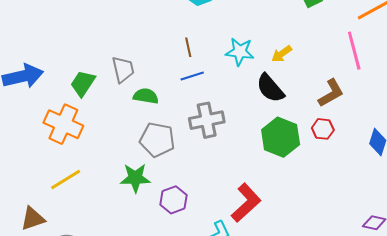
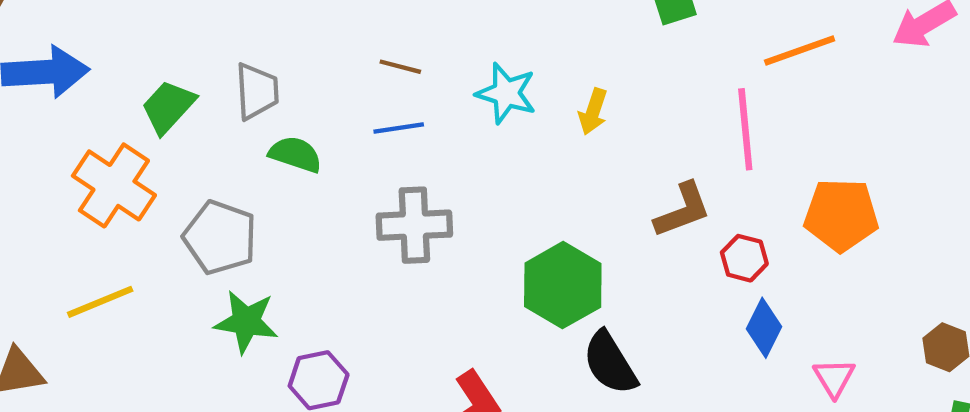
brown line: (188, 47) -> (400, 67), turned -72
yellow arrow: (282, 54) -> (593, 112), turned -45
black semicircle: (270, 88) -> (610, 363), moved
red hexagon: (323, 129) -> (744, 258), moved
gray pentagon: (157, 140) -> (220, 237), moved

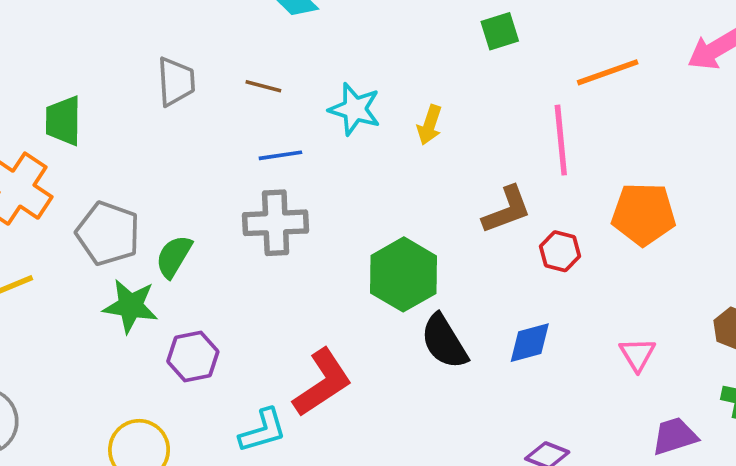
gray trapezoid: (257, 91) -> (176, 82), moved
green trapezoid: (168, 107) -> (63, 121), turned -42
blue line: (399, 128) -> (280, 155), moved
green semicircle: (295, 154) -> (174, 256), moved, turned -78
blue diamond: (764, 328) -> (530, 343), moved, turned 48

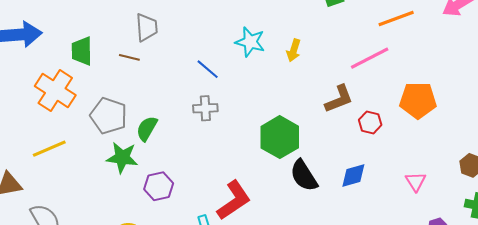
brown line: (263, 86) -> (129, 57), moved
pink line: (561, 140) -> (370, 58), turned 69
blue line: (280, 155) -> (208, 69), turned 50
gray cross: (276, 223) -> (205, 108), size x0.7

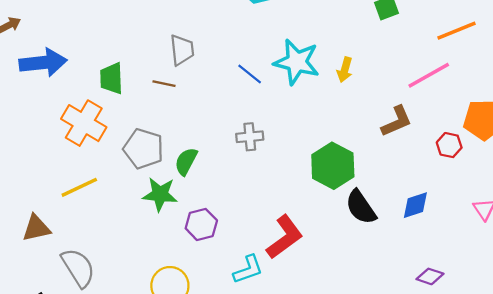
cyan star: (250, 42) -> (297, 62), size x1.4
blue line: (208, 69) -> (250, 74), moved
red hexagon: (370, 122) -> (449, 145), moved

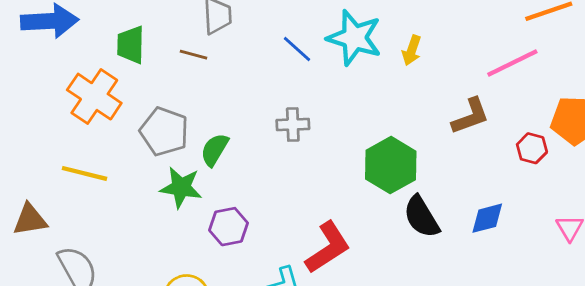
yellow line: (79, 187) -> (85, 173), turned 36

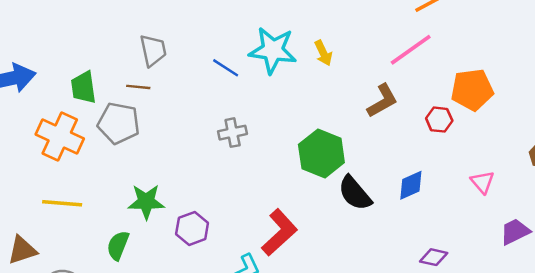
yellow arrow: (412, 50) -> (323, 53), turned -35
gray pentagon: (164, 131) -> (119, 123), moved
green semicircle: (215, 150) -> (118, 245), moved

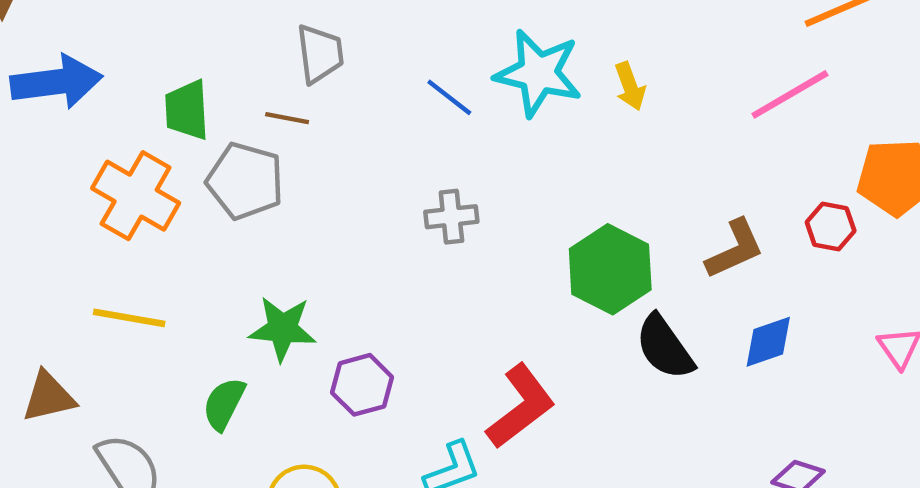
brown L-shape: (382, 101) -> (735, 249), moved

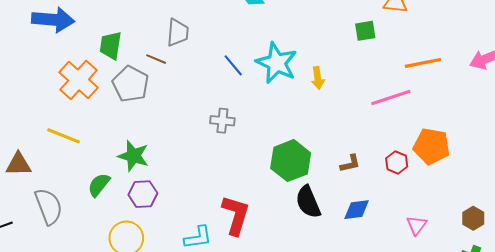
brown L-shape: (735, 249) -> (350, 164), size x0.7
purple hexagon: (362, 385) -> (143, 194), moved
red L-shape: (521, 406) -> (236, 215), turned -48

